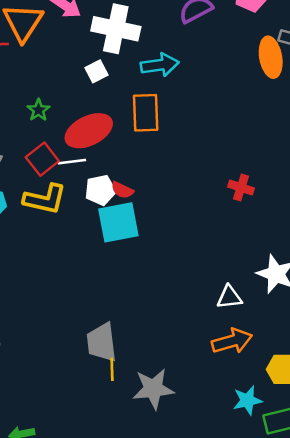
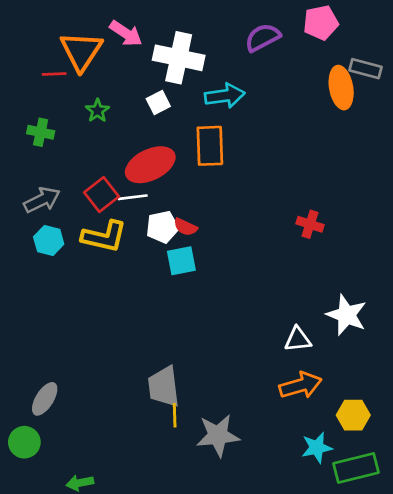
green star: (38, 110) -> (97, 111), moved
cyan square: (118, 222) -> (181, 261), size x0.7

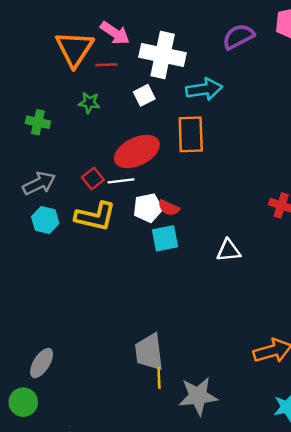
red line: (54, 74) -> (106, 65), moved
green star: (97, 111) -> (89, 103), turned -30
red square: (102, 194) -> (93, 178), size x0.7
white triangle: (298, 339) -> (229, 251), moved

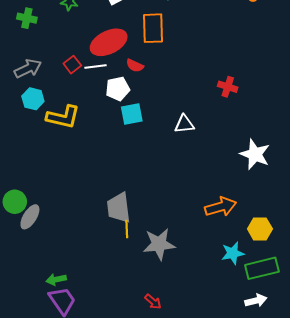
red semicircle: (169, 208) -> (135, 66), moved
yellow L-shape: (95, 216) -> (63, 117), moved
green circle: (23, 402) -> (15, 202), moved

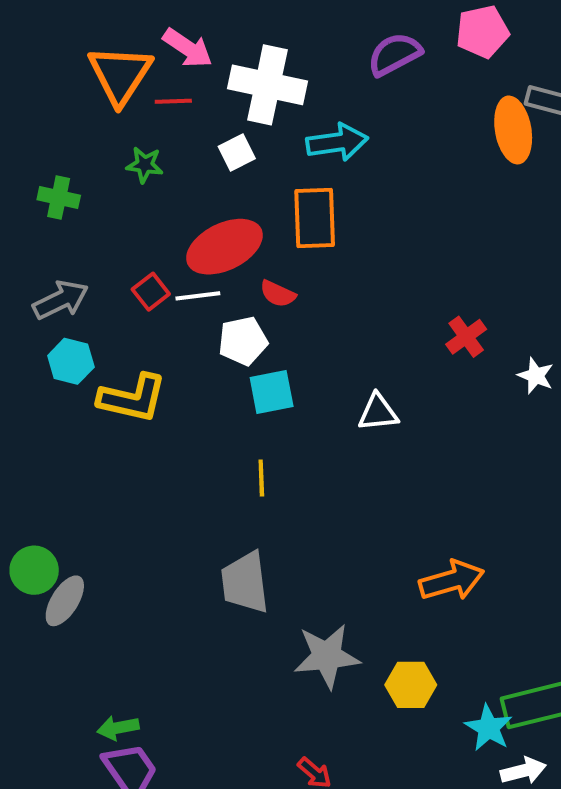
red cross: (228, 87) -> (466, 337), turned 36
white star: (255, 154) -> (536, 376), moved, size x0.6
yellow line: (127, 229) -> (261, 478), moved
yellow hexagon: (260, 229) -> (411, 685), moved
cyan star: (233, 253) -> (489, 728), moved, turned -30

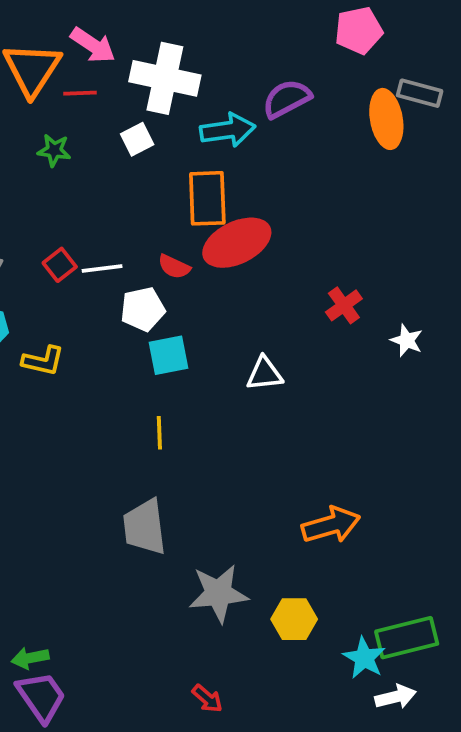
purple semicircle: (394, 54) -> (287, 99), moved
red ellipse: (224, 247) -> (237, 243), moved
yellow L-shape: (132, 398) -> (43, 361), size x0.7

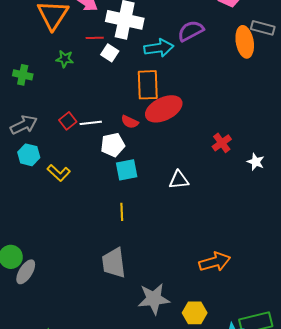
red line: (80, 93) -> (95, 38), moved
white square: (137, 139) -> (110, 53), turned -30
yellow L-shape: (43, 361) -> (59, 173), turned 30

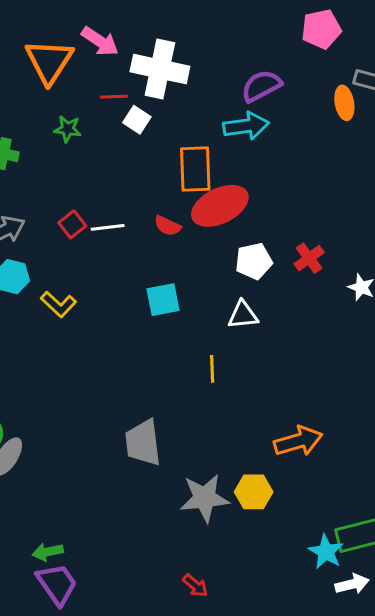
orange ellipse: (245, 42) -> (344, 103), size x0.7
cyan arrow: (159, 48) -> (246, 126), moved
white pentagon: (113, 145) -> (254, 261), moved
yellow line: (122, 212) -> (212, 369), moved
yellow hexagon: (195, 313) -> (254, 492), moved

